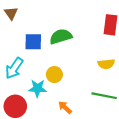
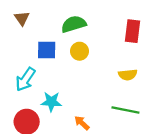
green semicircle: (61, 36) -> (74, 24), moved
yellow circle: (54, 75) -> (80, 51), moved

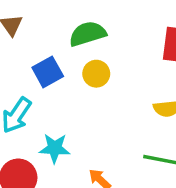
blue square: (47, 50) -> (48, 72), turned -30

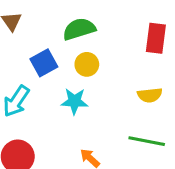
cyan star: (55, 148) -> (75, 101), moved

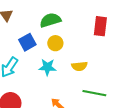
yellow semicircle: (150, 95) -> (79, 66), moved

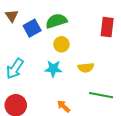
blue square: (27, 42) -> (32, 28), moved

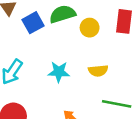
yellow circle: (61, 44) -> (90, 28), moved

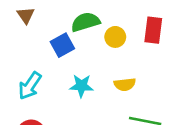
blue square: (33, 23) -> (62, 45), moved

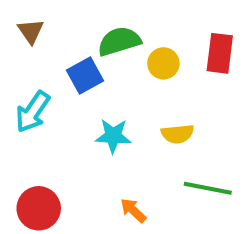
cyan arrow: (30, 86) -> (33, 112), moved

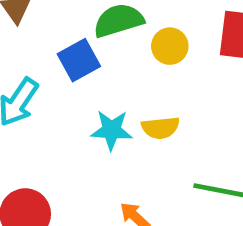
yellow semicircle: (178, 134) -> (160, 128), moved

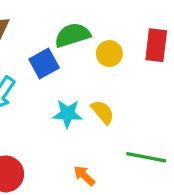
yellow semicircle: (160, 128) -> (103, 112), turned -124

